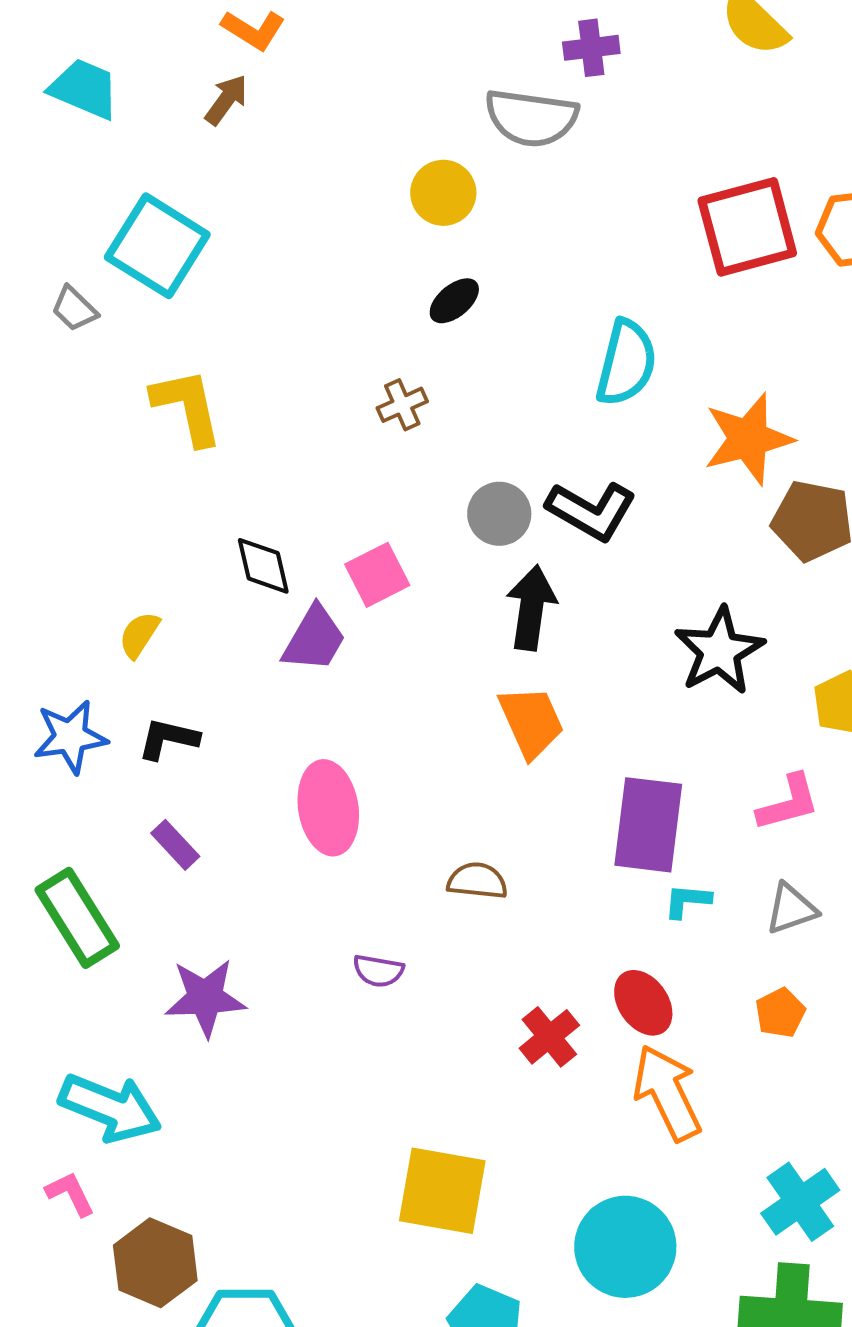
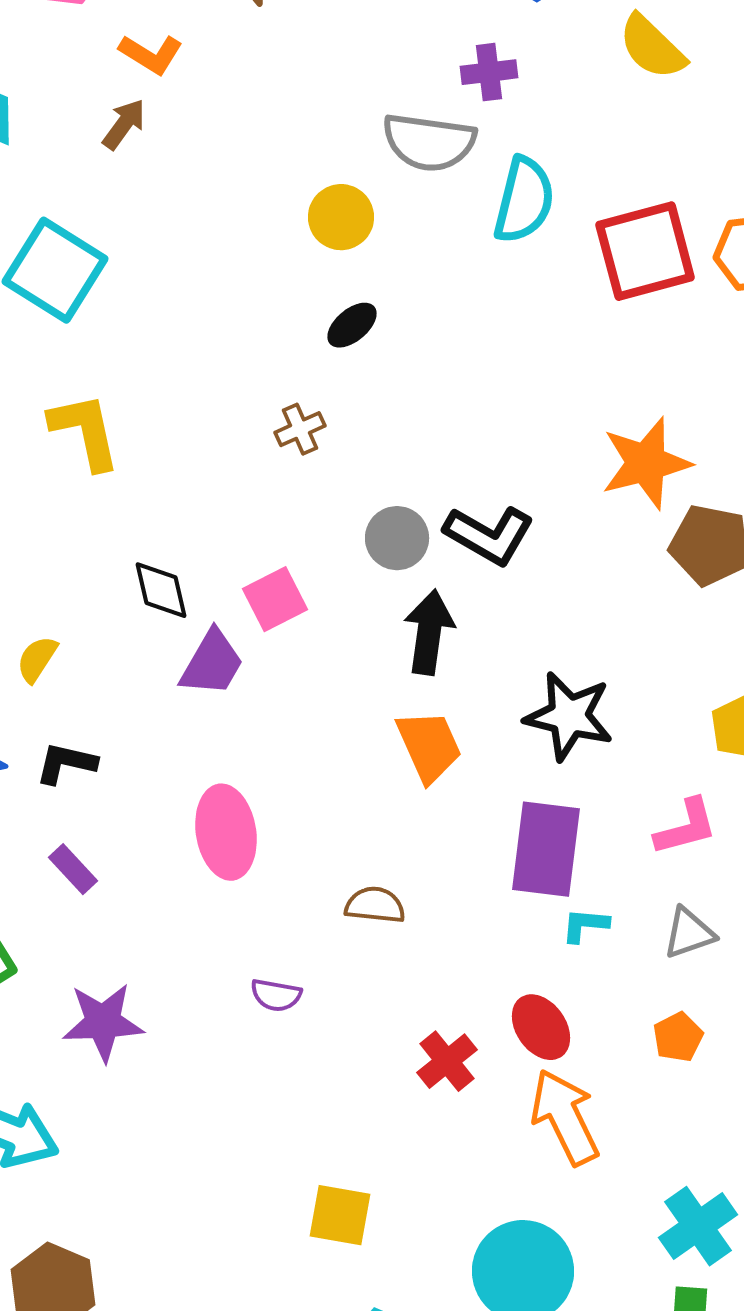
cyan semicircle: (626, 363) -> (524, 200), moved
black star: (719, 651) -> (569, 716), moved, turned -30
yellow square: (442, 1191) -> (340, 1215), size x0.7

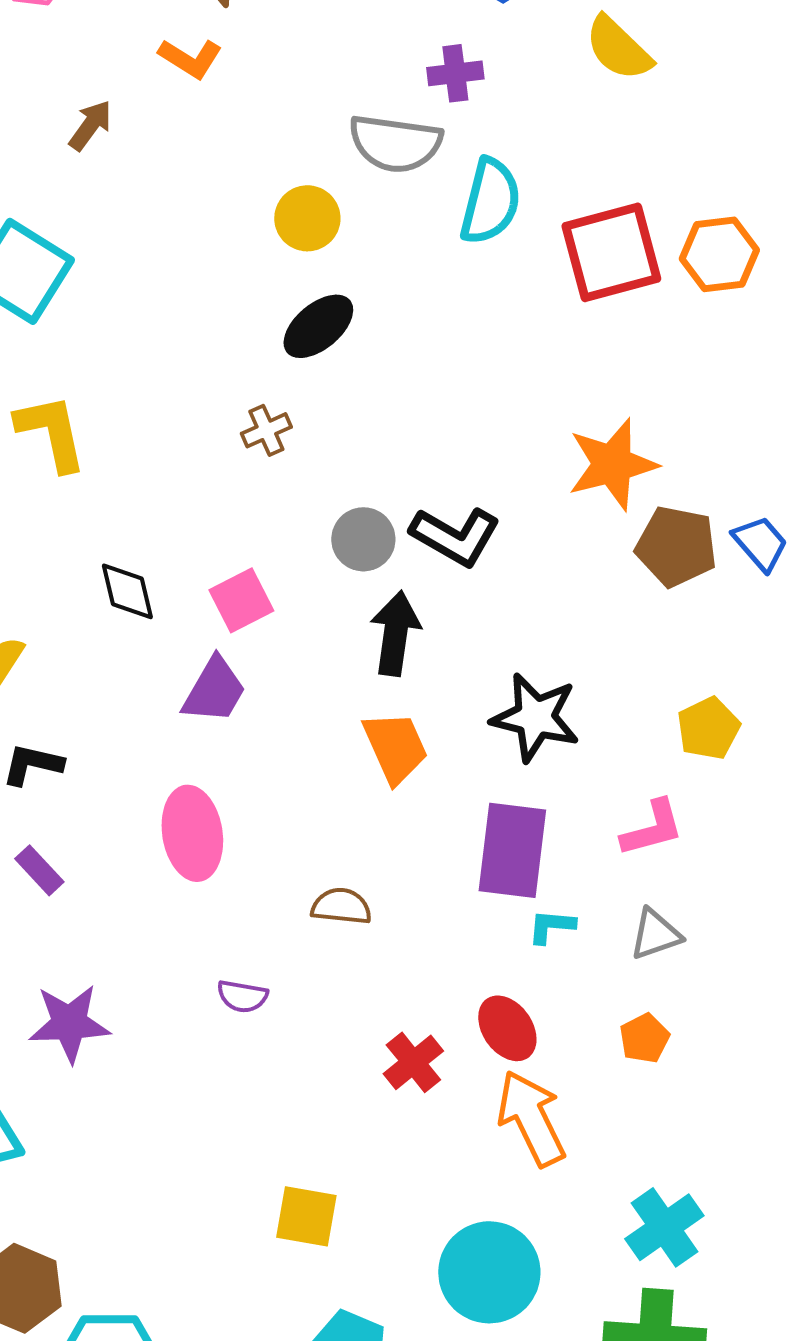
orange L-shape: (151, 54) -> (190, 58), moved
black ellipse: (352, 325) -> (318, 326), size x1.4
purple trapezoid: (212, 663) -> (214, 690), moved

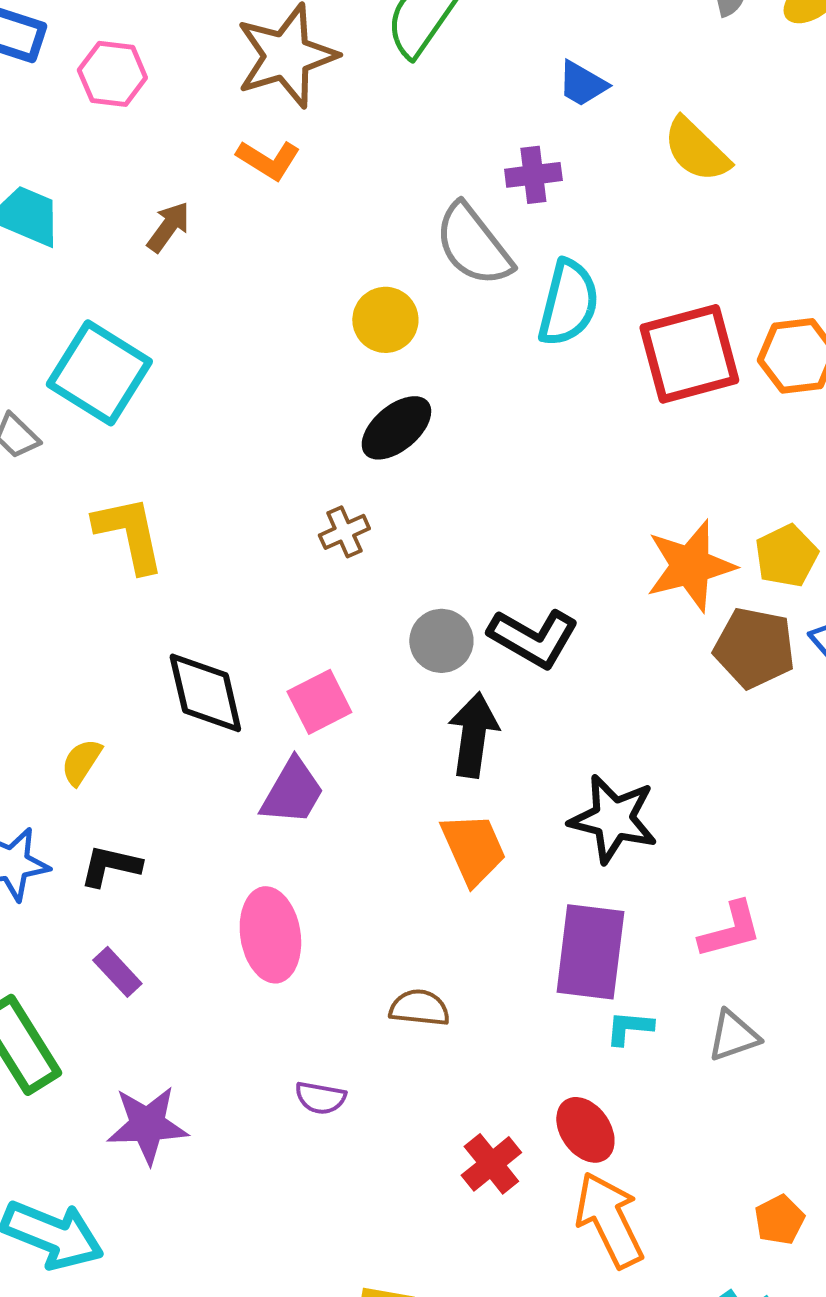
gray semicircle: (395, 143) -> (473, 245), turned 44
black diamond: (127, 591) -> (205, 693), size x1.4
yellow pentagon: (708, 728) -> (786, 556), moved
orange pentagon: (644, 1038) -> (779, 1220), moved

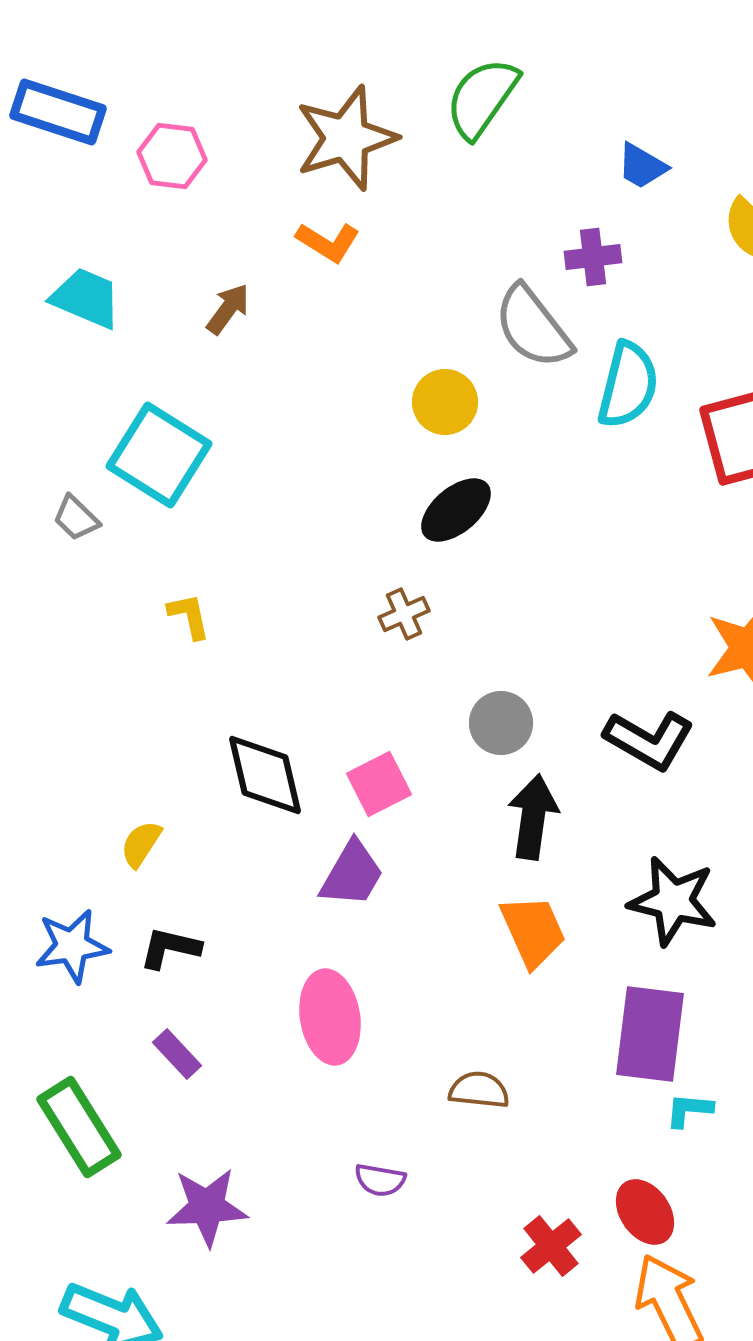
yellow L-shape: (129, 534) -> (189, 616), size x0.6
black L-shape: (533, 638) -> (649, 740), moved

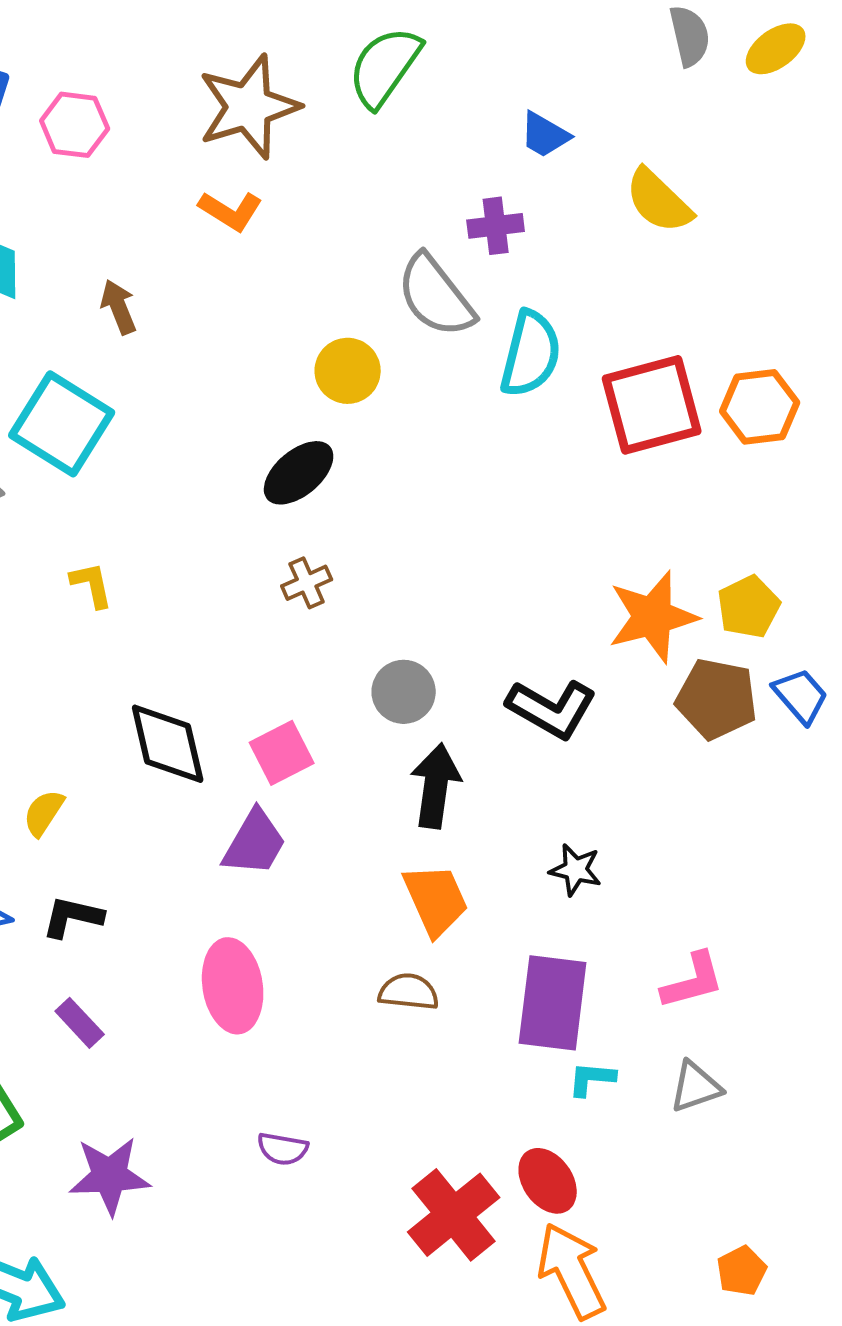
brown arrow: (228, 309) -> (119, 307), moved, turned -58
black ellipse: (456, 510) -> (299, 473), moved
black star: (673, 901) -> (576, 870), size x0.6
brown semicircle: (479, 1090) -> (409, 992), moved
red cross: (551, 1246) -> (454, 1215), size x1.5

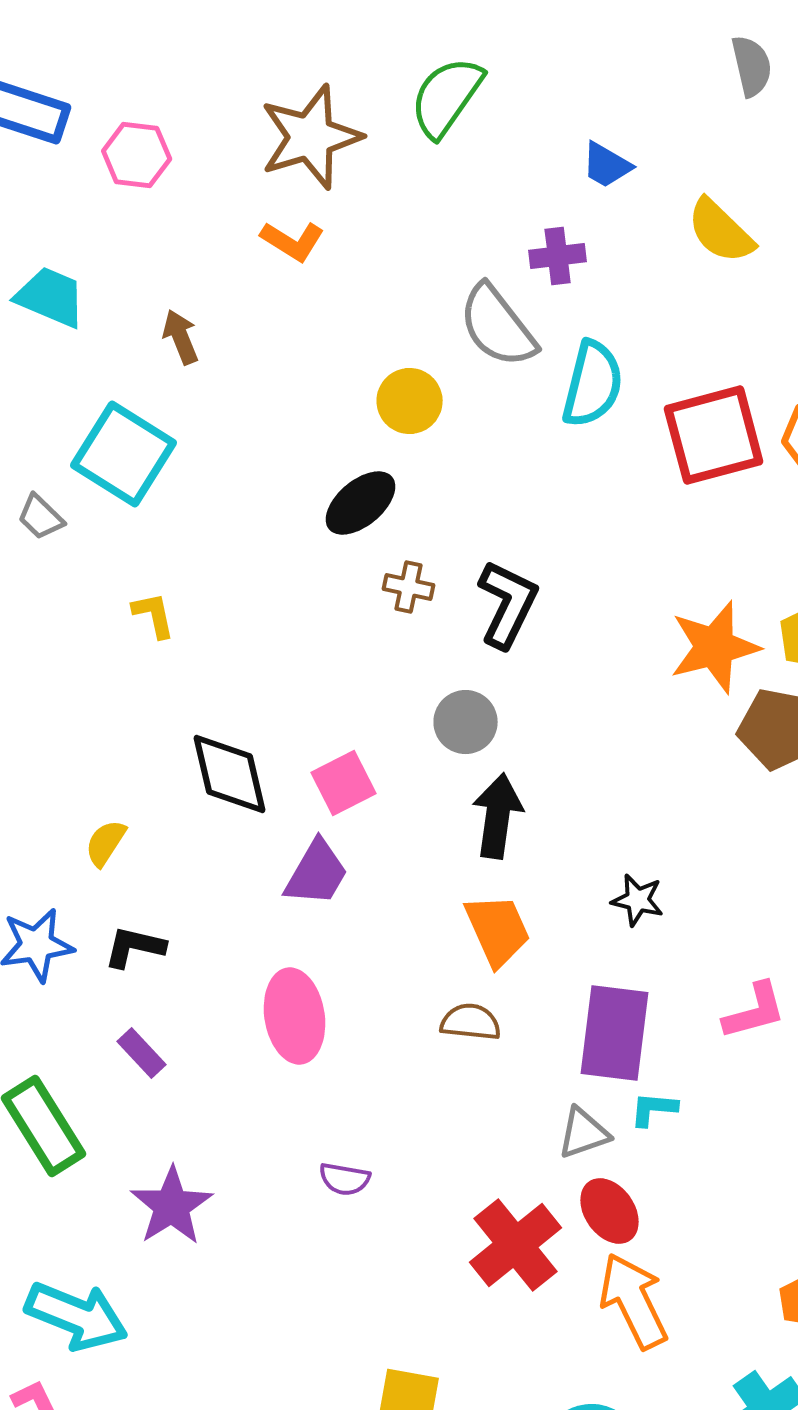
brown cross: (307, 583) -> (409, 587), moved, turned 36
black L-shape: (552, 709) -> (508, 604), moved, turned -94
gray triangle: (696, 1087) -> (584, 1133), moved
purple star: (110, 1176) -> (172, 1206), turned -30

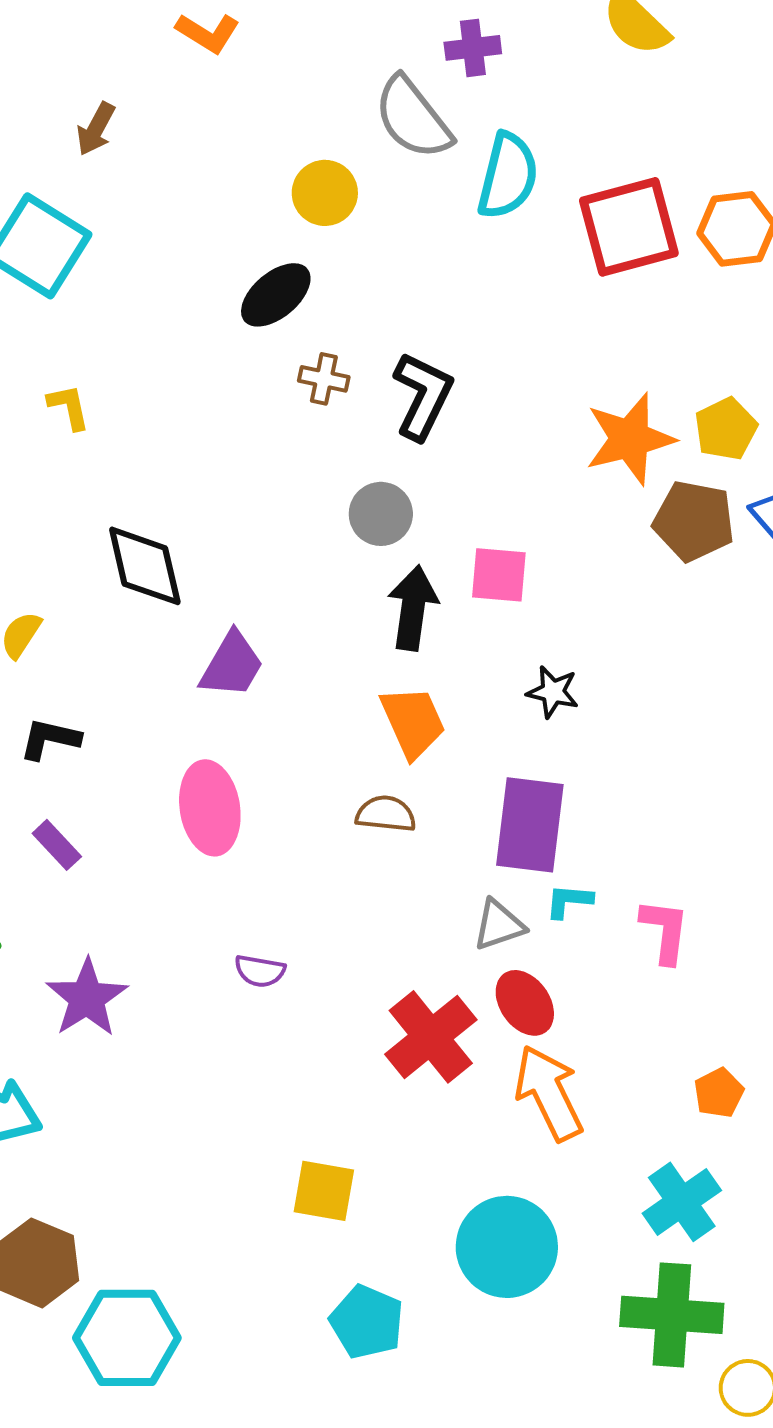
brown arrow: (181, 337) -> (96, 129), turned -130
pink square: (344, 783) -> (499, 575), moved, turned 32
pink L-shape: (755, 1011) -> (665, 931), moved, turned -68

